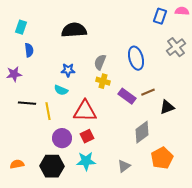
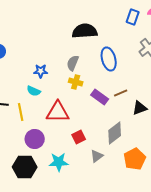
black semicircle: (74, 30) -> (85, 31), moved
red square: (87, 136) -> (79, 137), moved
gray triangle: (124, 166) -> (97, 156), moved

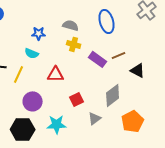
gray semicircle: (73, 63) -> (71, 25), turned 84
black triangle: (140, 108) -> (138, 70), turned 49
yellow line: (21, 112) -> (19, 74), turned 36
red triangle: (58, 112) -> (56, 74), size x0.7

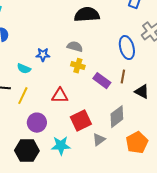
blue ellipse: (107, 21) -> (127, 48), moved
cyan semicircle: (32, 53) -> (24, 69), moved
brown line: (119, 55) -> (123, 77), turned -56
red square: (77, 99) -> (81, 121), size x1.5

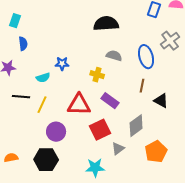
gray semicircle: (75, 47) -> (114, 56), moved
cyan semicircle: (24, 69) -> (43, 78), turned -40
purple rectangle: (102, 81) -> (110, 101), moved
red triangle: (60, 96) -> (79, 105), size x1.4
cyan star: (61, 146) -> (95, 168), moved

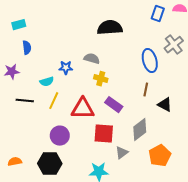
cyan rectangle: (15, 21) -> (19, 25), turned 56
gray semicircle: (114, 56) -> (92, 59), moved
yellow line: (42, 105) -> (54, 101), moved
red square: (100, 130) -> (104, 134), turned 30

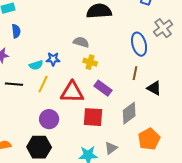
blue star: (66, 68) -> (53, 59), moved
gray triangle: (122, 153) -> (111, 148), moved

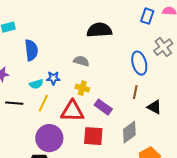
blue semicircle: (16, 31) -> (31, 50), moved, size x1.5
yellow cross: (90, 62) -> (82, 88), moved
purple circle: (49, 119) -> (49, 138), size x1.4

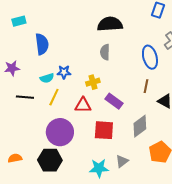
gray semicircle: (81, 61) -> (105, 52), moved, turned -105
yellow cross: (82, 88) -> (93, 82), turned -32
red triangle: (72, 111) -> (83, 105), size x0.7

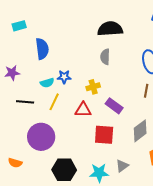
purple circle: (60, 132) -> (41, 137), moved
orange semicircle: (15, 158) -> (15, 163), turned -152
black hexagon: (50, 160) -> (64, 170), moved

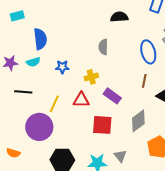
black semicircle: (110, 29) -> (119, 17), moved, size x0.7
cyan semicircle: (47, 83) -> (33, 62), moved
yellow line: (54, 102) -> (54, 104), moved
gray triangle: (122, 166) -> (120, 156), turned -32

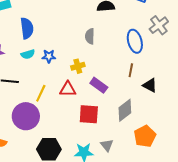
cyan semicircle: (33, 62) -> (28, 54), moved

